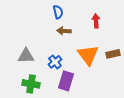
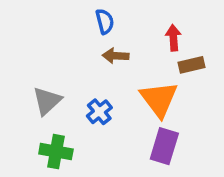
brown rectangle: (113, 54) -> (191, 65), moved
gray triangle: (26, 56) -> (47, 101), turned -42
purple rectangle: (66, 81) -> (164, 146), moved

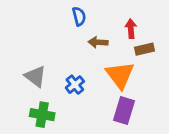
brown arrow: (116, 56) -> (98, 42), moved
gray triangle: (47, 101) -> (35, 76), turned -40

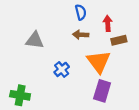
blue semicircle: (79, 16) -> (81, 12), moved
gray triangle: (35, 76) -> (35, 40), moved, turned -30
green cross: (42, 115) -> (20, 95), moved

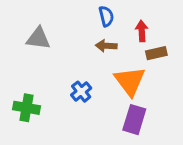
gray triangle: (35, 40) -> (38, 38), moved
green cross: (20, 95) -> (27, 108), moved

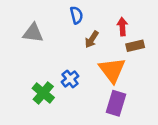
blue semicircle: (106, 16) -> (76, 15), moved
brown arrow: (106, 46) -> (92, 39), turned -60
green cross: (27, 108) -> (43, 93), moved, turned 30

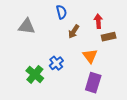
orange triangle: (112, 70) -> (90, 56), size x0.7

